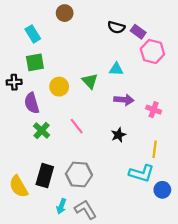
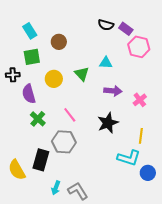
brown circle: (65, 13) -> (59, 42), moved
pink cross: (154, 110) -> (140, 100), turned 32
black star: (118, 135) -> (108, 123), size x1.5
gray hexagon: (79, 174) -> (64, 142), moved

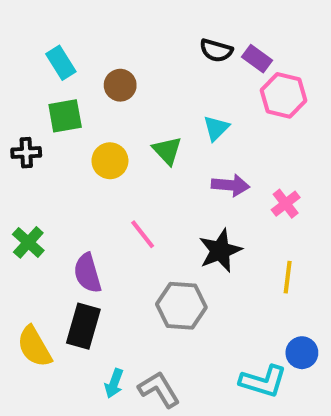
cyan triangle: (106, 63) -> (216, 128), turned -48
purple semicircle: (29, 94) -> (87, 273), moved
green cross: (38, 119) -> (28, 242), moved
gray hexagon: (64, 142) -> (181, 306), moved
cyan L-shape: (129, 158) -> (263, 381), moved

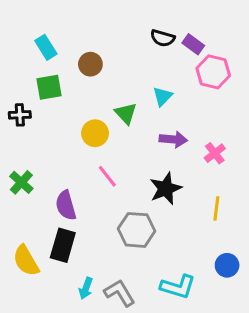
yellow circle: (110, 161) -> (95, 133), moved
cyan L-shape: (263, 381) -> (178, 287), moved

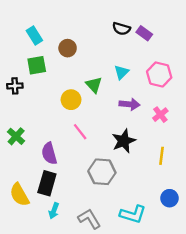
pink hexagon: (213, 72) -> (159, 74), moved
cyan arrow: (86, 288) -> (54, 211), moved

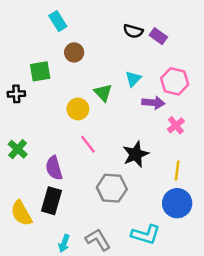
cyan rectangle: (34, 36) -> (58, 21), moved
purple arrow: (129, 104) -> (153, 103), moved
blue circle: (170, 198) -> (177, 203), moved, size x1.5
cyan arrow: (54, 211) -> (64, 243), moved

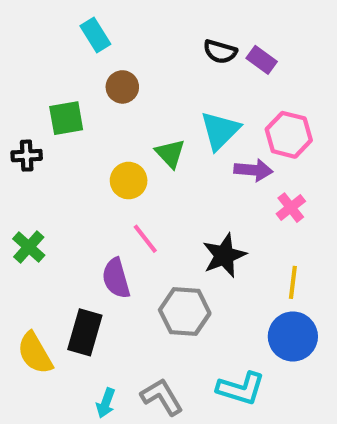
cyan triangle: (133, 79) -> (220, 131), size x1.5
purple semicircle: (54, 168) -> (116, 278), moved

